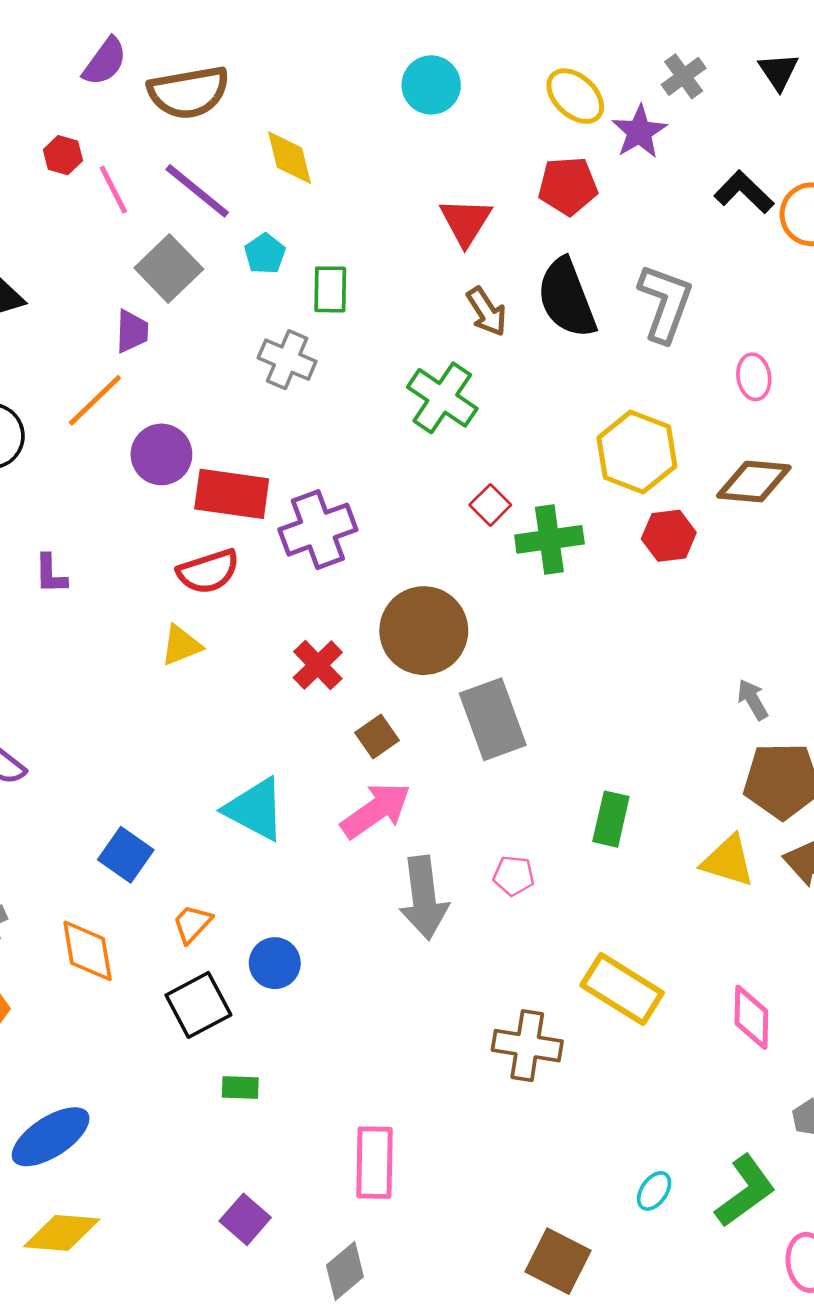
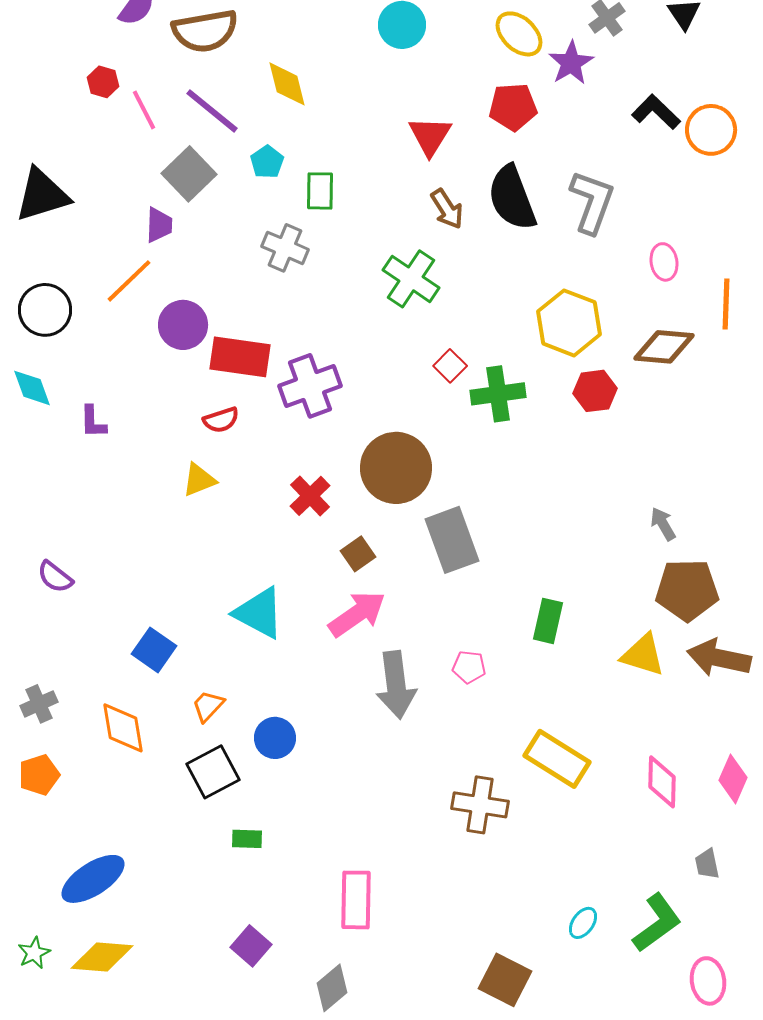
red semicircle: (208, 571) -> (221, 420), size x0.7

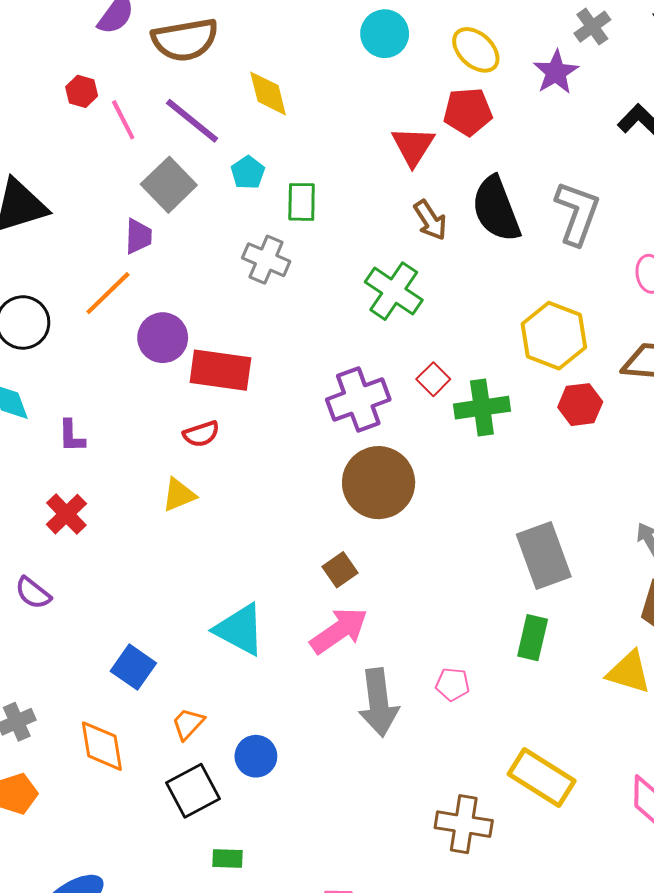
yellow ellipse: (519, 34) -> (476, 50), moved
red pentagon: (513, 107) -> (468, 112), moved
purple cross: (310, 386) -> (358, 399), moved
red cross: (310, 496) -> (66, 514), moved
gray rectangle: (452, 540) -> (544, 556), moved

